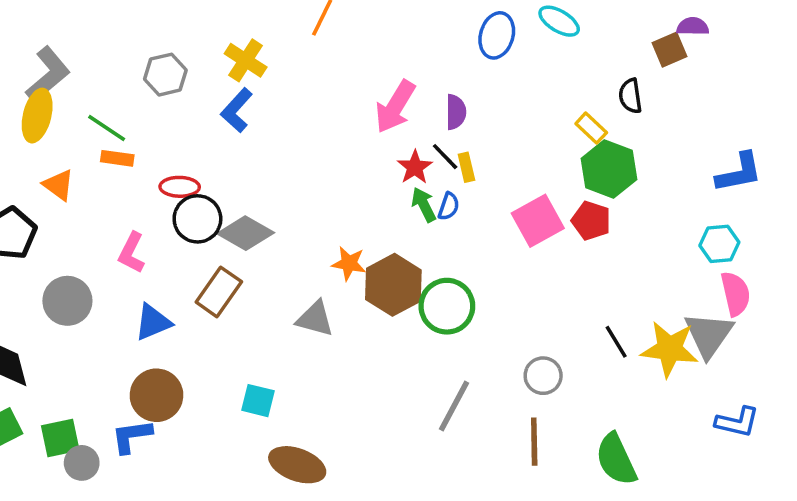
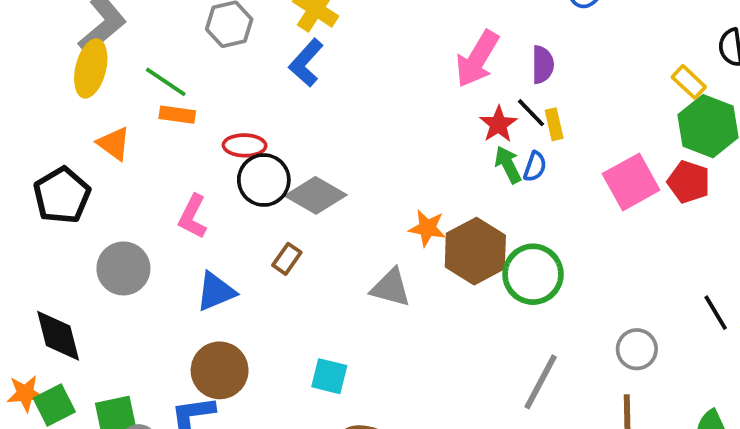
brown rectangle: (219, 292) -> (287, 259), size x0.6

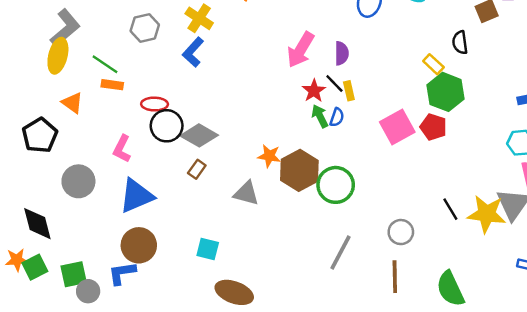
brown rectangle: (287, 259) -> (197, 169), moved
blue triangle: (216, 292) -> (136, 196), size x1.4

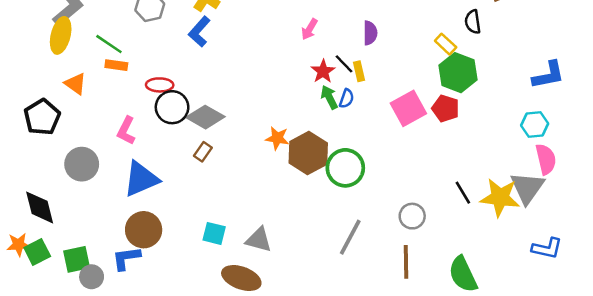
pink arrow: (301, 50) -> (309, 29), size x0.6
purple semicircle: (342, 53) -> (370, 33), moved
gray triangle: (246, 193) -> (259, 240), moved

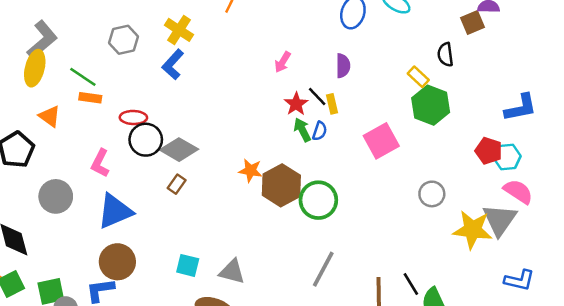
red pentagon: (446, 108) -> (489, 151), moved
pink semicircle: (546, 159) -> (518, 191), turned -44
black line: (463, 193) -> (411, 284), moved
gray circle: (412, 216) -> (432, 194), moved

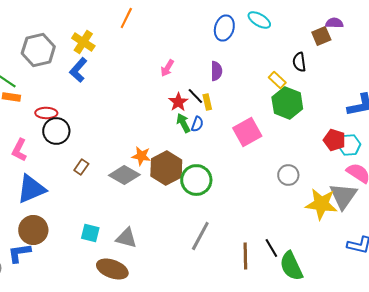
gray hexagon: (124, 40) -> (38, 50), size x1.4
gray diamond: (179, 150) -> (124, 175), moved

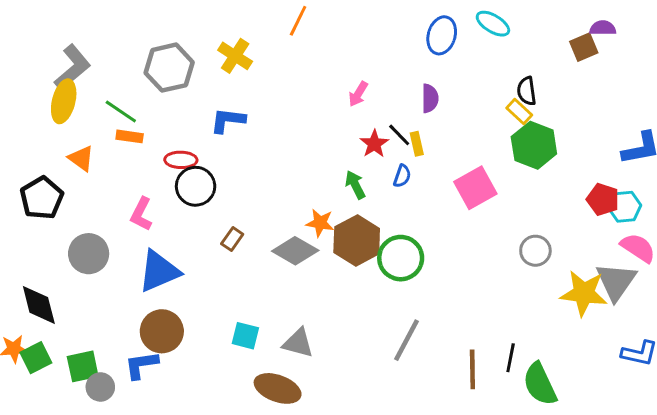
black semicircle: (299, 62) -> (527, 91), moved
blue L-shape: (78, 70) -> (228, 120), moved, turned 55
green arrow: (183, 123) -> (355, 185), moved
black line: (271, 248) -> (511, 358), turned 42

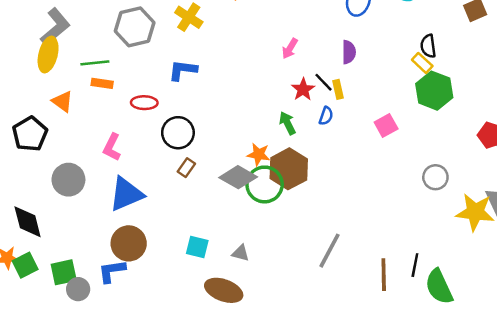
green line: (121, 112) -> (95, 63), turned -40
black circle: (196, 186) -> (178, 133), moved
pink square: (475, 188) -> (386, 125), size x0.7
green circle: (401, 258) -> (265, 184), moved
gray triangle: (298, 343) -> (241, 253), size x0.7

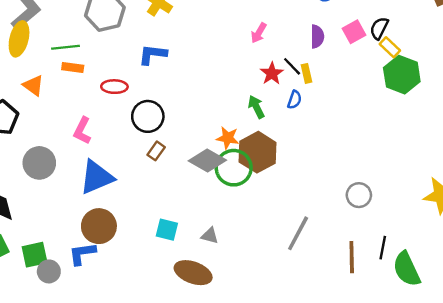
black semicircle: (428, 46) -> (379, 28), moved, turned 35
pink square: (386, 125) -> (354, 32), moved
gray circle: (435, 177) -> (359, 195), moved

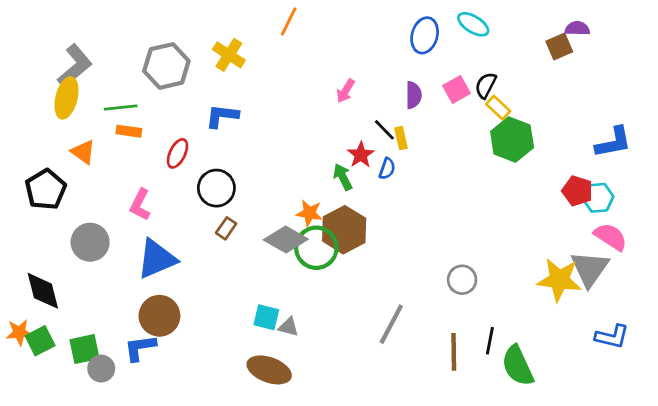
red star: (272, 73) -> (361, 155), moved
red ellipse: (114, 87) -> (178, 153), turned -65
cyan square: (167, 230) -> (266, 317), moved

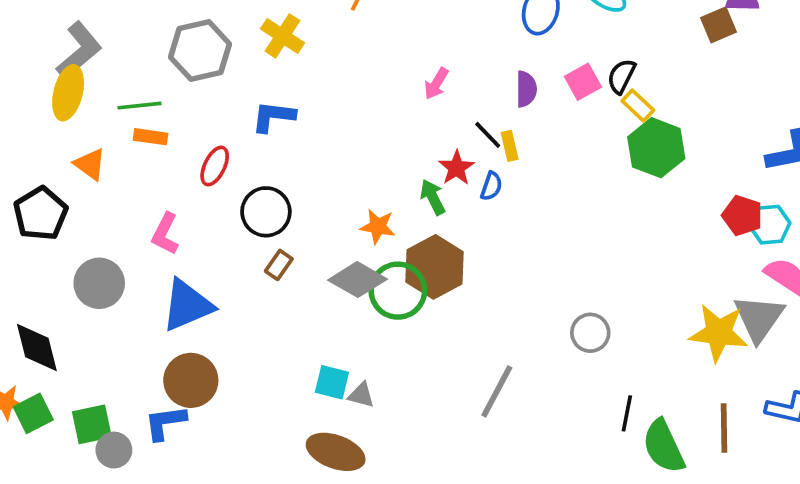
orange star: (309, 213) -> (378, 226), moved
brown line: (454, 352) -> (724, 428), moved

